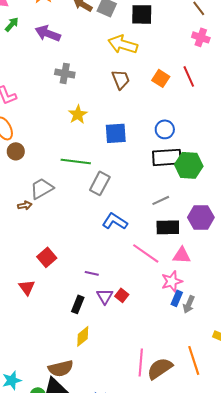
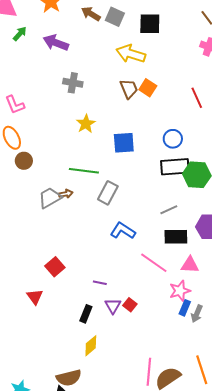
red line: (189, 76) -> (197, 98), moved
orange square: (161, 78) -> (148, 88), moved
brown arrow: (25, 205) -> (66, 194), moved

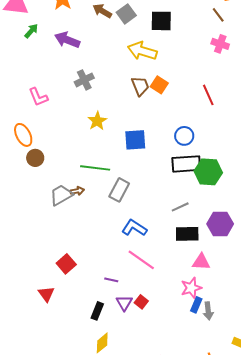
gray square: (115, 17) -> (126, 14), turned 30
gray cross: (73, 83) -> (84, 80), turned -36
pink L-shape: (15, 105) -> (38, 97), moved
pink line: (154, 263) -> (141, 260), moved
gray arrow: (197, 314) -> (208, 311), turned -30

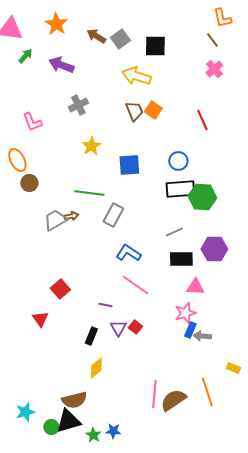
pink cross: (220, 44) -> (214, 69), turned 30
gray arrow: (208, 311) -> (202, 336), turned 102

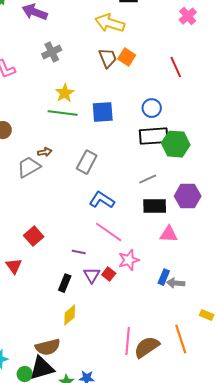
green line: (89, 193) -> (63, 113), moved
brown arrow: (71, 216) -> (45, 152), moved
pink star: (185, 313) -> (129, 260), moved

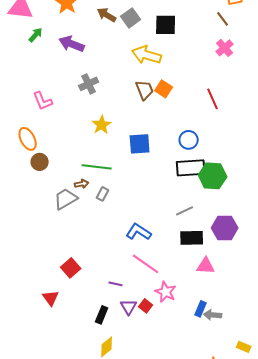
green line: (63, 113) -> (97, 167), moved
gray rectangle: (87, 162) -> (103, 194), moved, size x0.6
pink star: (129, 260) -> (166, 292), turned -30

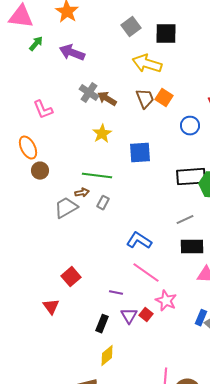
brown arrow: (107, 15) -> (107, 99), moved
gray cross: (89, 84) -> (89, 93), turned -30
blue circle: (189, 140) -> (190, 126), moved

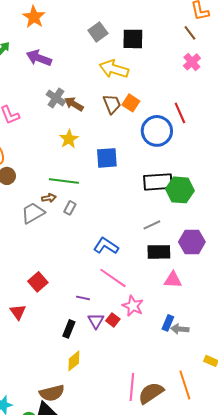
blue circle: (190, 126) -> (157, 131), size x1.6

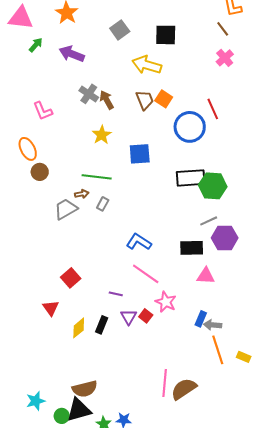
gray square: (98, 32) -> (120, 30), moved
brown arrow: (74, 104) -> (107, 100), turned 30
gray line: (152, 225) -> (209, 221), moved
yellow diamond: (74, 361) -> (79, 328), moved
orange line: (185, 385) -> (218, 350), moved

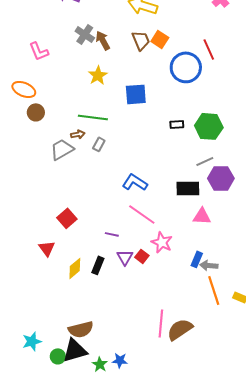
orange ellipse: (28, 149) -> (24, 89), turned -40
black rectangle: (191, 178) -> (177, 124), moved, size x0.5

